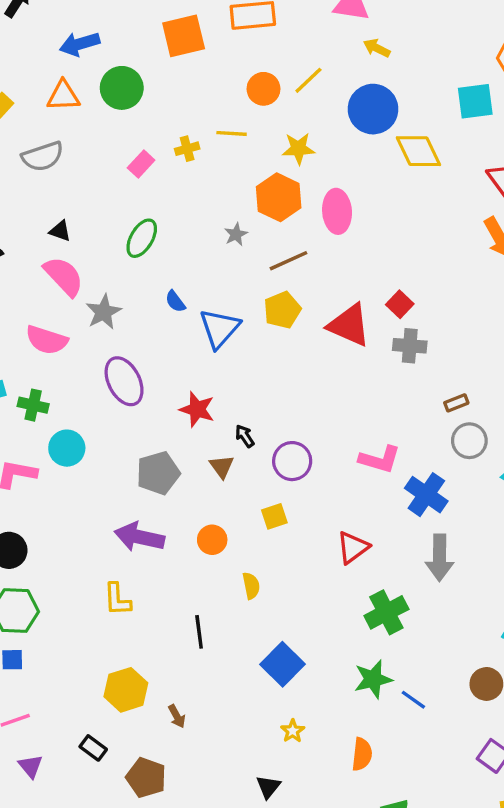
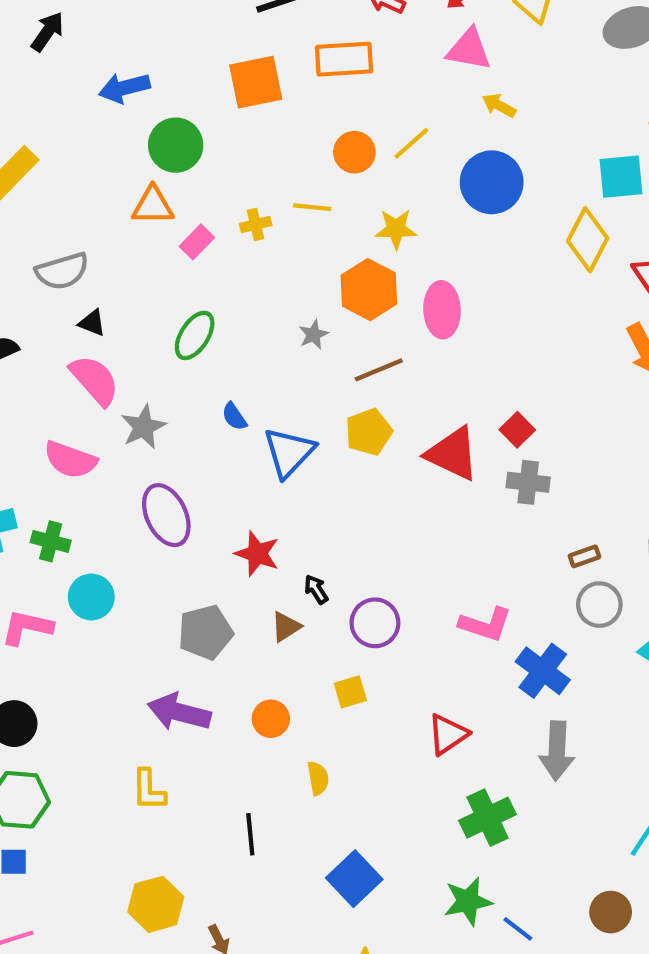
orange triangle: (63, 96) -> (153, 206), moved
yellow diamond: (418, 151) -> (588, 240), moved, turned 51
gray semicircle: (43, 156) -> (62, 271), moved
brown triangle: (222, 466) -> (286, 627), turned 32

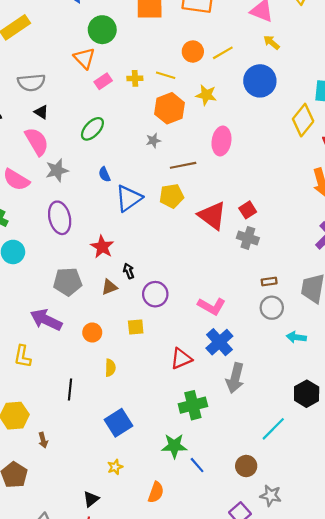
orange triangle: (153, 206) -> (84, 58), turned 35
orange hexagon: (369, 290) -> (169, 108), moved
blue cross: (543, 671) -> (219, 342), moved

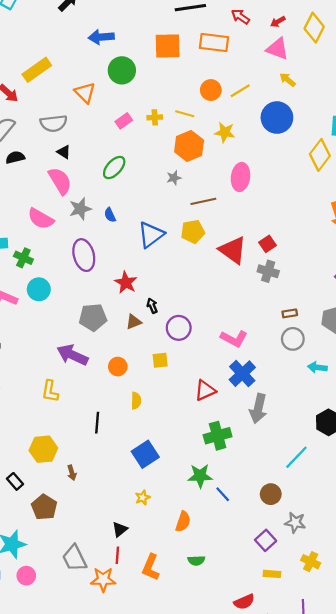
orange triangle: (84, 58) -> (85, 93), moved
blue semicircle: (104, 174) -> (110, 215), moved

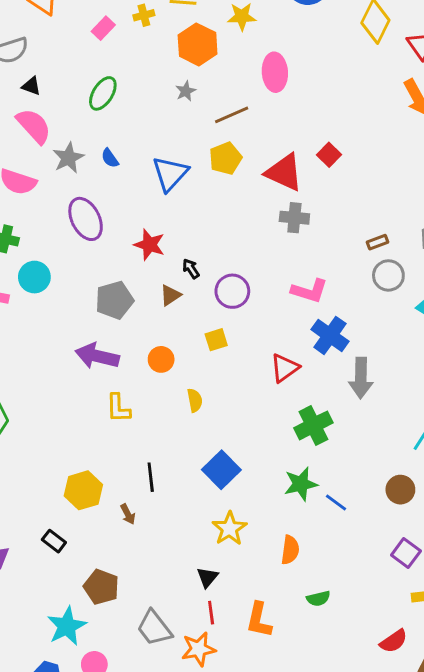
gray cross: (268, 271) -> (294, 218), moved
yellow L-shape: (50, 391) -> (118, 408), moved
black line: (97, 423) -> (151, 477), moved
yellow star: (143, 498) -> (230, 528), size x1.6
brown pentagon: (44, 507) -> (101, 587), moved

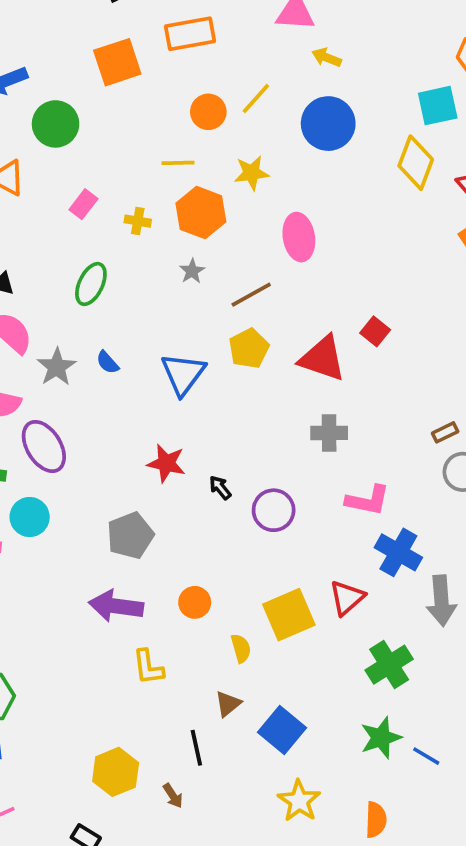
yellow cross: (144, 15) -> (138, 221), moved, turned 30
gray cross: (294, 218) -> (329, 433), moved
purple ellipse: (86, 219) -> (44, 446), moved
brown triangle: (170, 295) -> (228, 704), moved
yellow square: (216, 340) -> (289, 615), moved, size x1.8

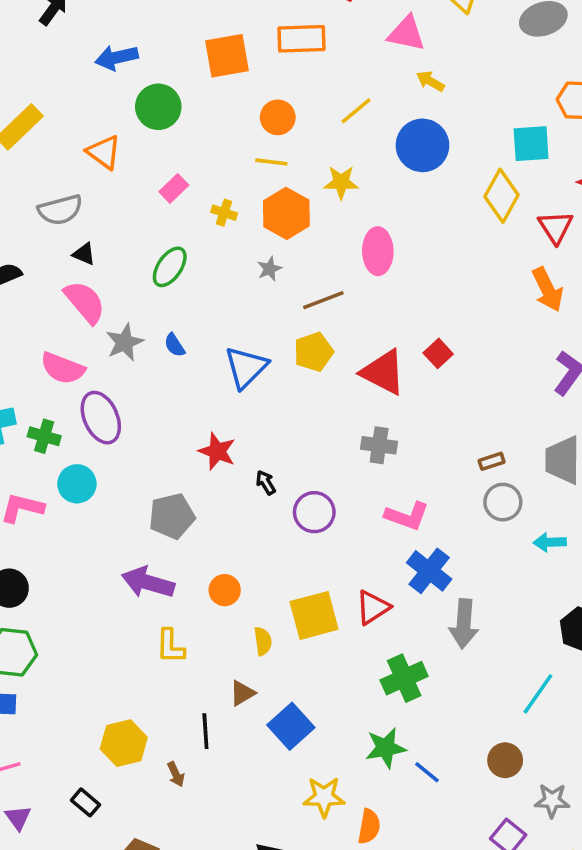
orange circle: (208, 112) -> (278, 117), moved
yellow star: (299, 801) -> (324, 797), moved, turned 30

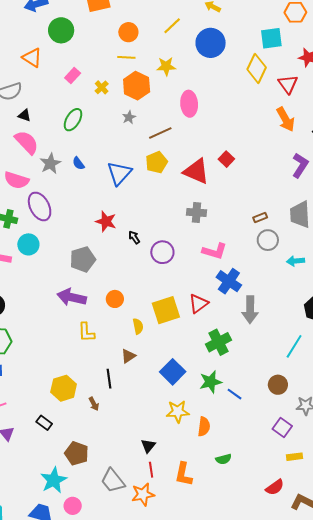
yellow cross: (224, 213) -> (102, 87), turned 32
blue square: (291, 726) -> (173, 372), moved

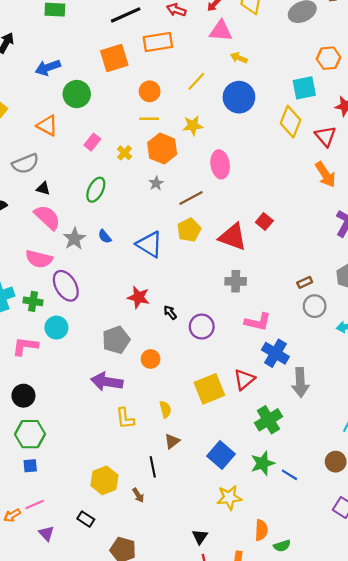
blue triangle: (119, 173) -> (150, 244), turned -36
orange circle: (115, 299) -> (151, 359), moved
yellow semicircle: (138, 326) -> (165, 409), moved
orange semicircle: (204, 427) -> (261, 530), moved

